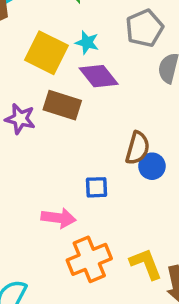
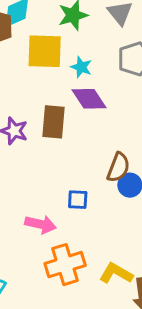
yellow square: (46, 53) -> (45, 51), moved, turned -30
brown rectangle: (62, 105) -> (54, 122), turned 72
yellow L-shape: (146, 264) -> (116, 273), turned -44

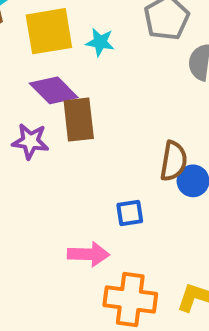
purple diamond: (89, 99) -> (54, 90), moved
orange cross: (65, 265) -> (130, 300), turned 36

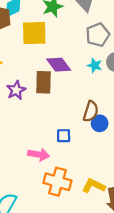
cyan star: (100, 42) -> (95, 65), moved
purple diamond: (54, 90) -> (59, 65), moved
purple star: (30, 141) -> (16, 90), turned 30

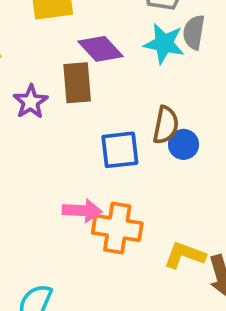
cyan star: (95, 65) -> (164, 43), size x1.5
blue square: (64, 136) -> (120, 150), moved, size x1.5
orange cross: (57, 182) -> (117, 228), moved

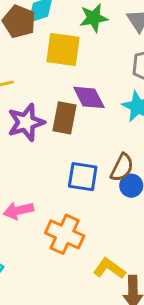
purple star: (31, 102) -> (26, 122), size x1.4
pink arrow: (82, 211) -> (18, 211), moved, turned 148

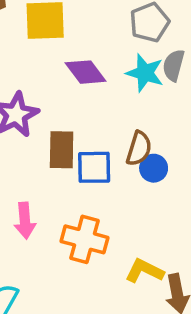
brown rectangle: (65, 118) -> (62, 150), moved
pink arrow: (18, 211) -> (25, 221), turned -72

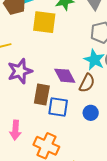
purple diamond: (86, 72) -> (65, 76), moved
brown semicircle: (139, 149) -> (87, 83), moved

